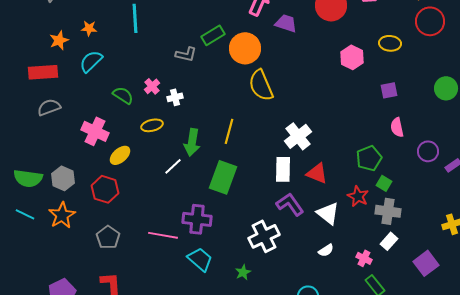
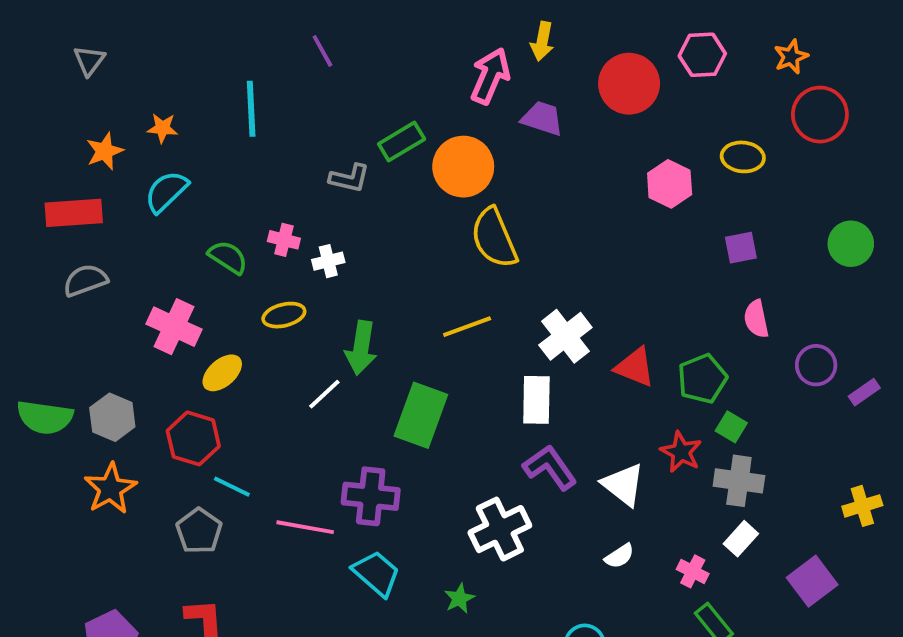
pink cross: (152, 86) -> (284, 240), turned -35
yellow line: (229, 131) -> (467, 327), moved, turned 55
red triangle: (317, 173) -> (635, 367), moved
cyan line: (25, 214) -> (232, 487), moved

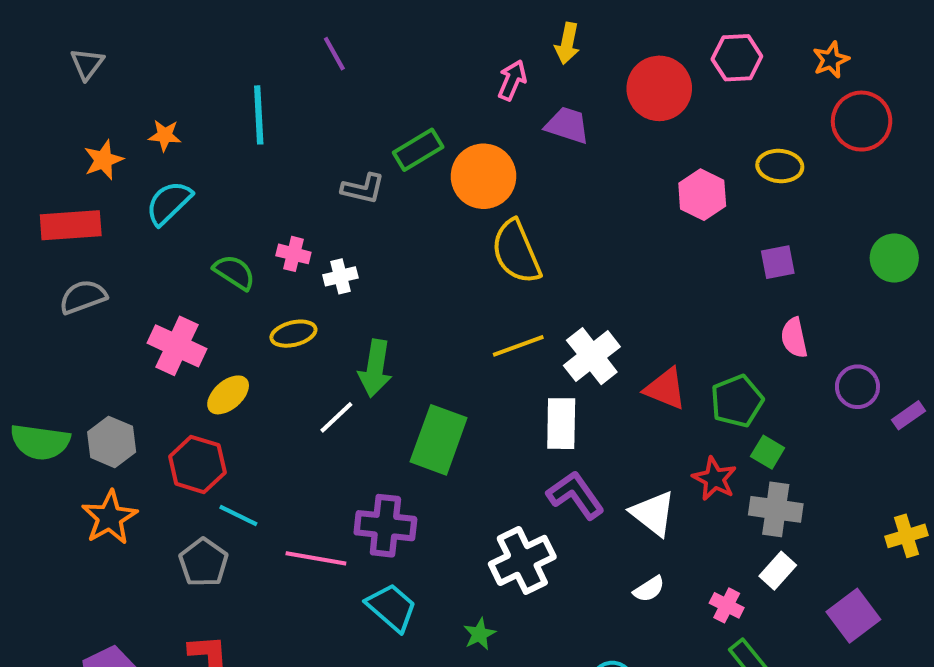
pink arrow: (490, 76) -> (512, 80), size x0.7
yellow line: (467, 327) -> (518, 346), moved

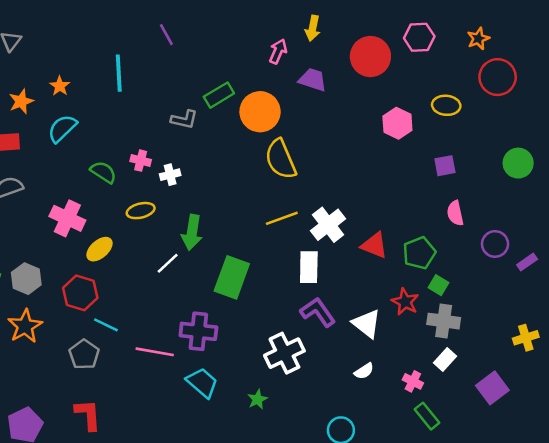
orange star: (165, 135) -> (60, 86), turned 30

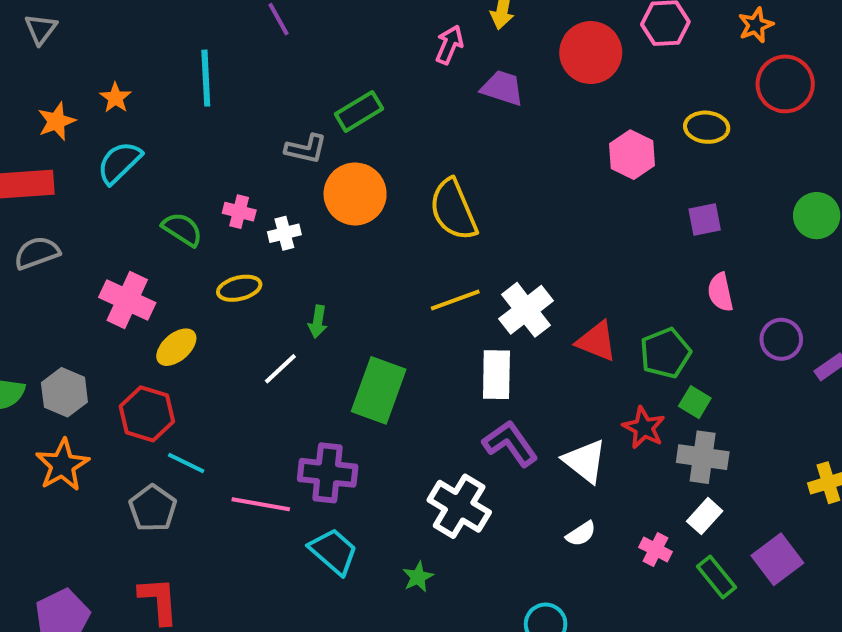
orange circle: (260, 112) -> (355, 194), moved
green arrow: (192, 232) -> (318, 322), size x0.6
white cross: (284, 353) -> (459, 506), turned -33
green rectangle: (427, 416) -> (716, 577), moved

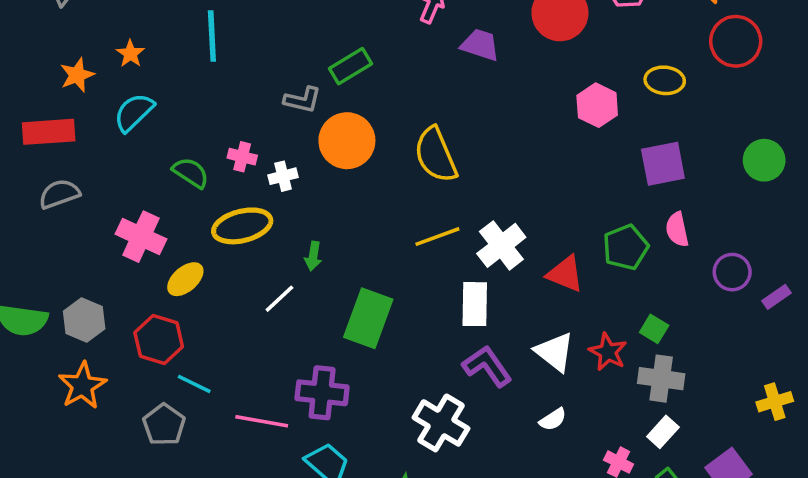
purple square: (705, 219) -> (663, 164), size x1.5
yellow ellipse: (239, 288) -> (242, 226), size x1.5
green pentagon: (665, 353) -> (626, 247), moved
white triangle: (585, 461) -> (555, 352), moved
white semicircle: (581, 534) -> (553, 419), moved

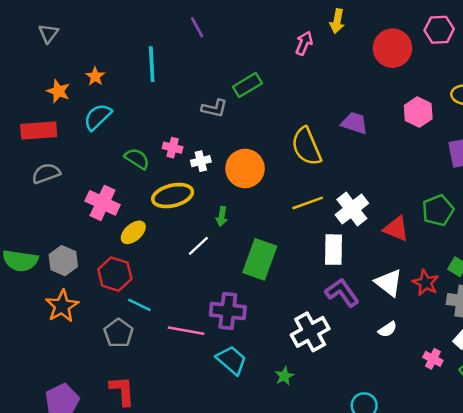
purple trapezoid: (480, 45) -> (354, 123), moved
orange star: (77, 75) -> (58, 91), turned -30
orange circle: (347, 141) -> (245, 168), moved
white cross: (441, 423) -> (310, 332), turned 30

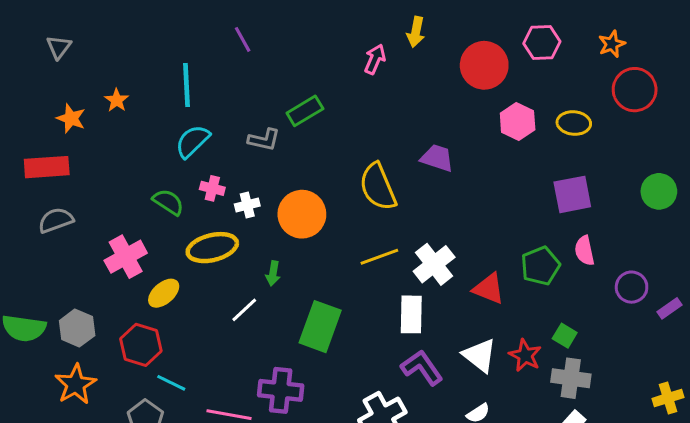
pink hexagon: (418, 112) -> (518, 121), moved
cyan semicircle: (98, 117) -> (193, 141), moved
pink cross: (103, 203) -> (126, 257), turned 36

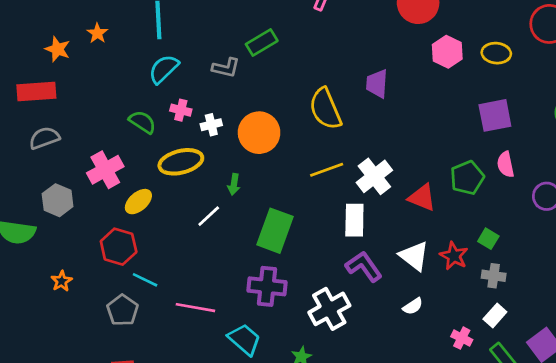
purple trapezoid: (437, 158) -> (377, 84), turned -104
gray hexagon: (77, 328) -> (58, 200), moved
gray cross: (571, 378) -> (494, 276), size x0.7
orange star: (76, 384) -> (62, 281), size x0.6
purple cross: (281, 390) -> (267, 286), moved

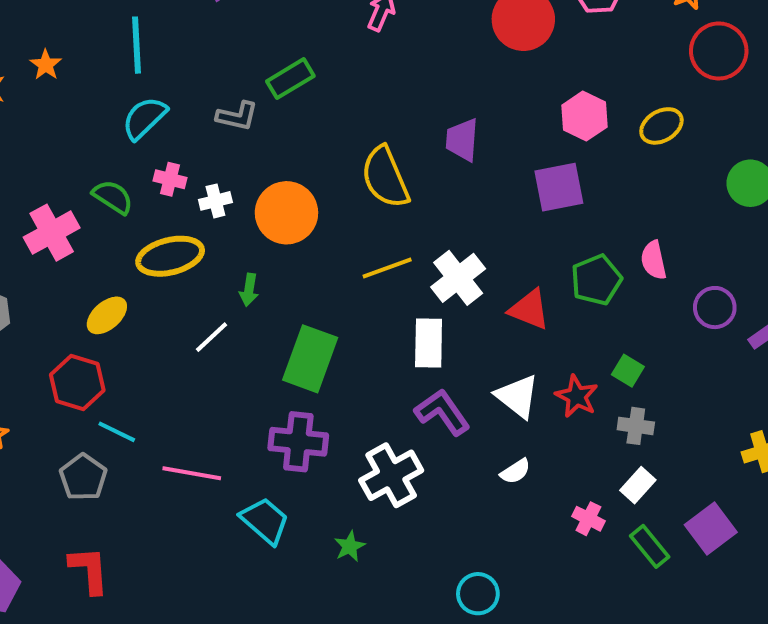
pink hexagon: (447, 52) -> (584, 116), moved
yellow ellipse: (496, 53) -> (661, 126), moved, turned -36
purple square: (495, 115) -> (559, 187), moved
pink cross: (105, 170) -> (52, 233), moved

